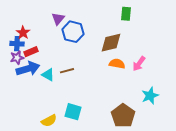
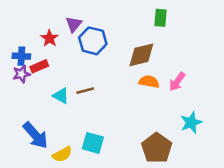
red star: (23, 33) -> (49, 38), moved
blue arrow: (28, 69) -> (35, 135), moved, turned 65

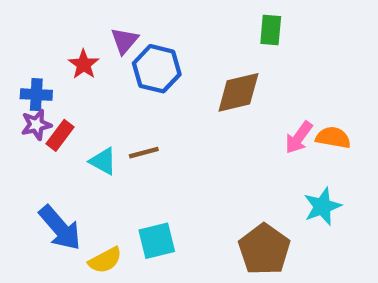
red rectangle: (39, 66) -> (60, 135), moved, turned -30
orange semicircle: (149, 82) -> (333, 138), moved
cyan square: (93, 143) -> (157, 241), turned -30

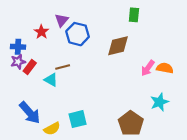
brown line: (144, 153) -> (63, 67), moved

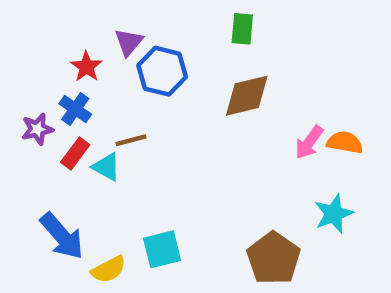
green rectangle: (134, 15) -> (242, 29), moved
blue cross: (18, 47) -> (75, 109), moved, turned 32
red rectangle: (30, 67) -> (75, 154), moved

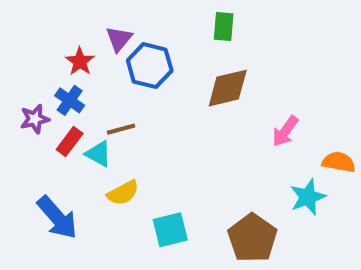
orange semicircle: (345, 142) -> (339, 162), moved
cyan square: (162, 249) -> (170, 230), moved
yellow semicircle: (109, 269) -> (123, 193), moved

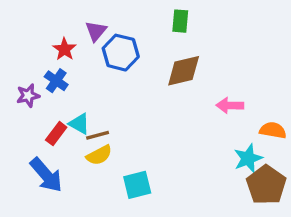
brown line: (121, 129) -> (98, 135), moved
pink arrow: (285, 131) -> (230, 105), turned 55
red rectangle: (70, 142) -> (56, 134), moved
brown pentagon: (252, 238) -> (266, 185), moved

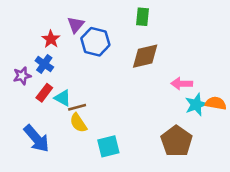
red rectangle: (56, 134) -> (44, 93), moved
yellow semicircle: (99, 155) -> (78, 123), turned 84
cyan star: (248, 158) -> (196, 105), moved
brown pentagon: (266, 185) -> (177, 141), moved

